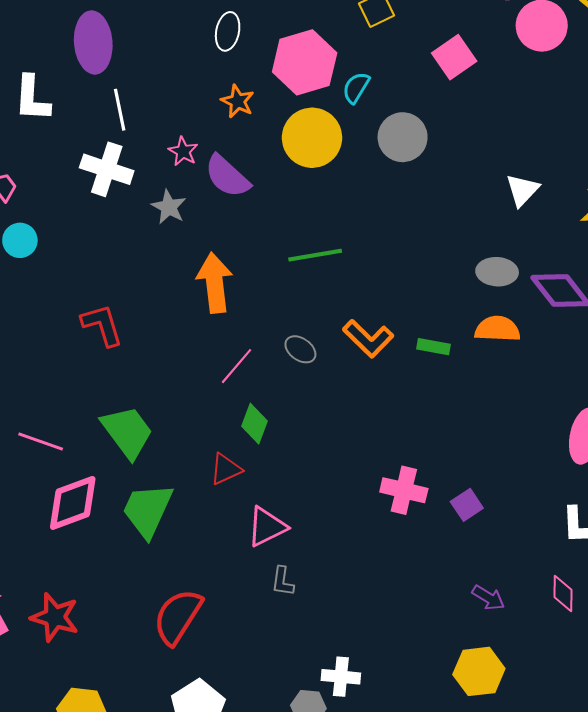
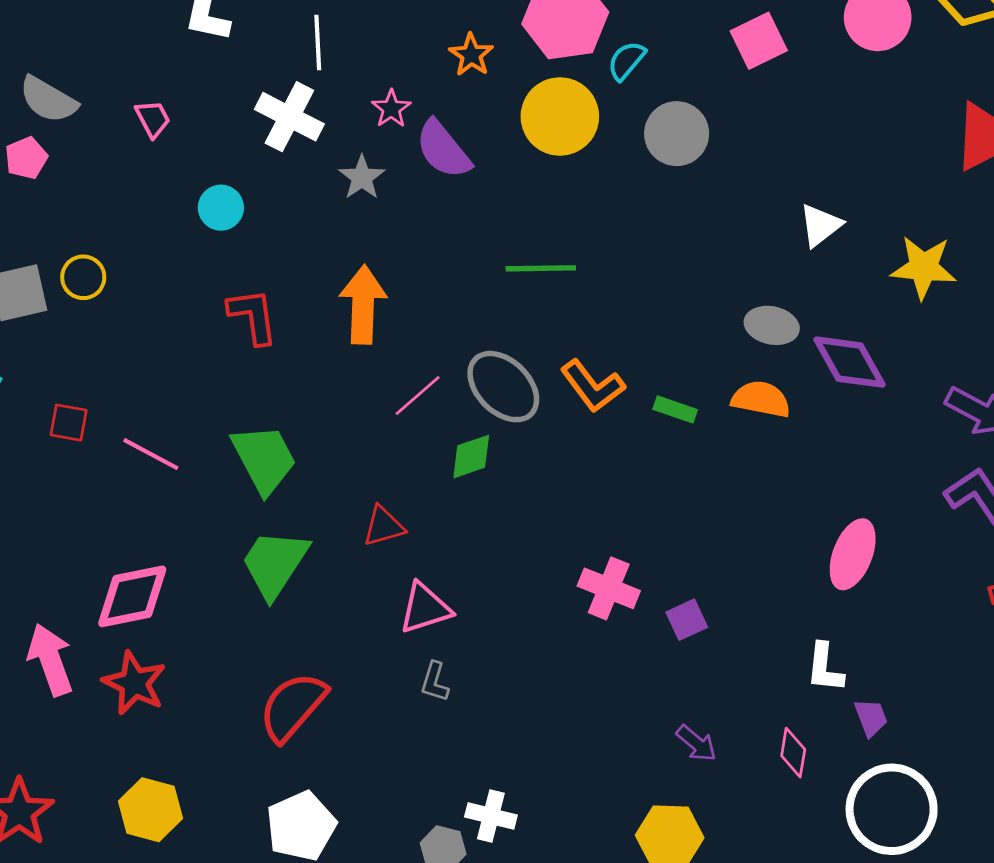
cyan circle: (20, 240) -> (221, 208), moved
orange arrow: (215, 283) -> (363, 305), moved
gray ellipse: (300, 349) -> (503, 387), size x1.8
green diamond: (255, 424) -> (471, 457), moved, turned 42
pink diamond: (73, 503) -> (132, 596), moved

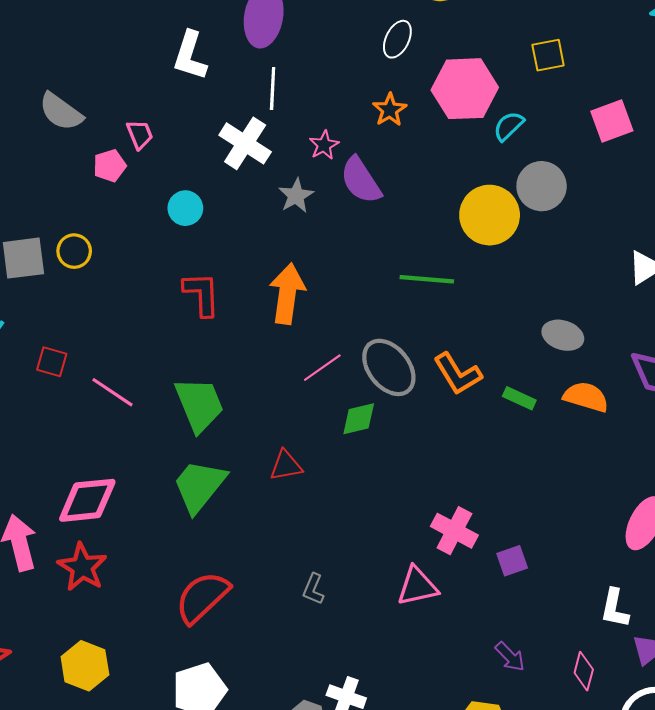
yellow circle: (560, 116) -> (490, 215), moved
pink pentagon: (26, 158) -> (110, 166), moved
gray ellipse: (772, 325) -> (563, 335), moved
pink triangle: (425, 608) -> (417, 586), moved

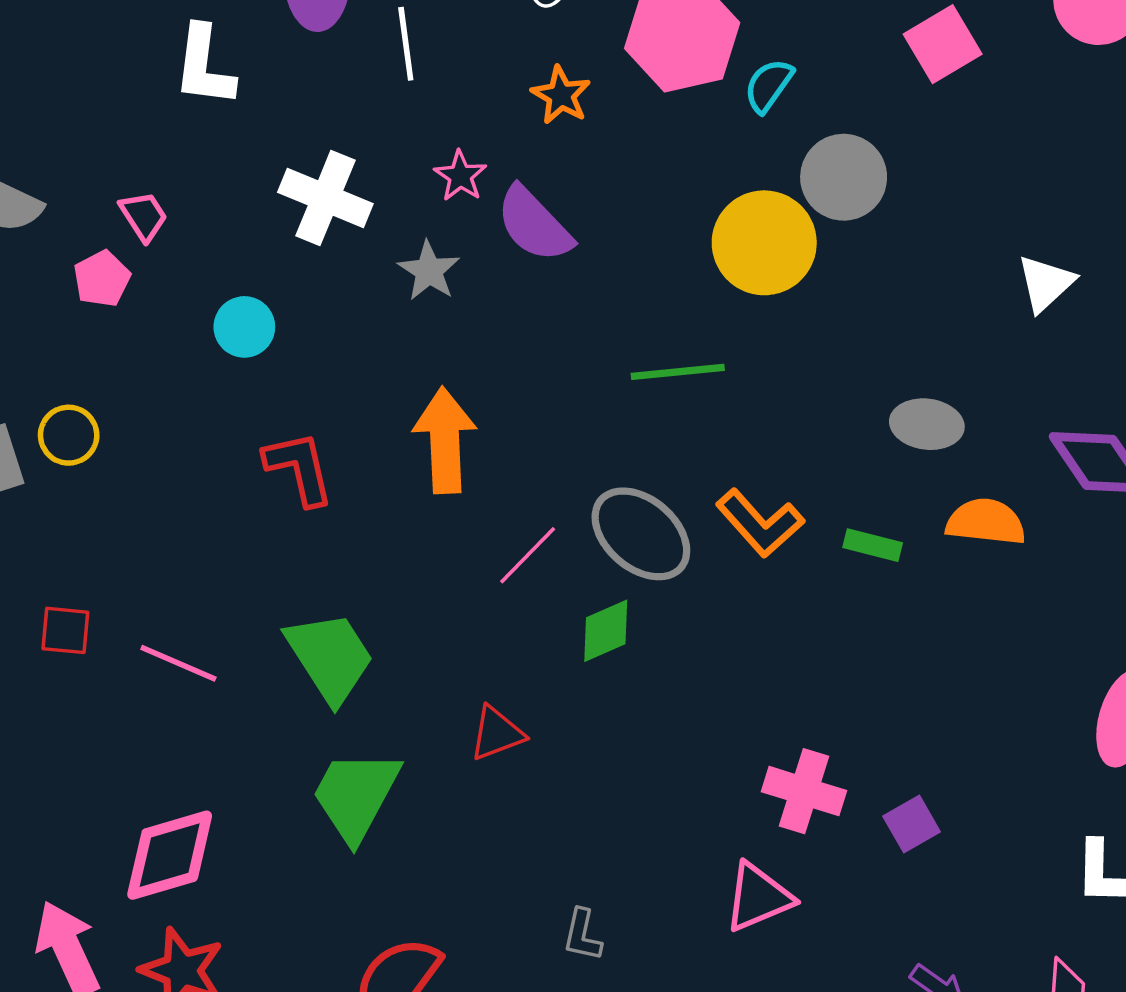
white line: (273, 89) -> (406, 44), moved

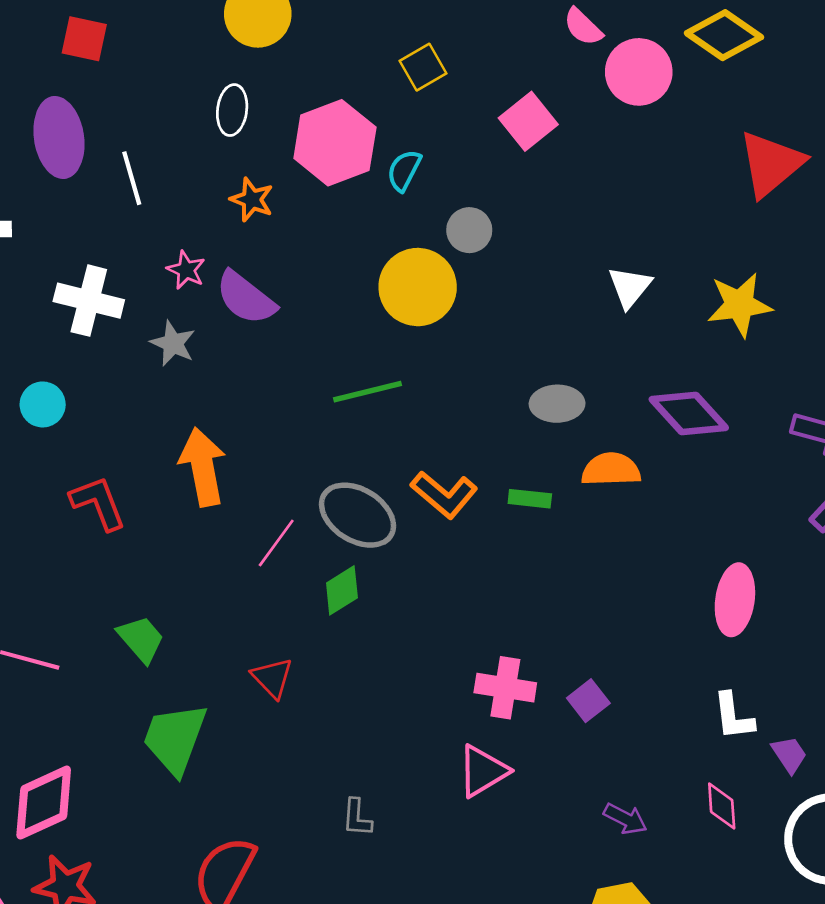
gray circle: (844, 177) -> (469, 230), size x0.7
green trapezoid: (330, 657) -> (141, 639), size x0.7
red triangle: (497, 733) -> (272, 678), turned -45

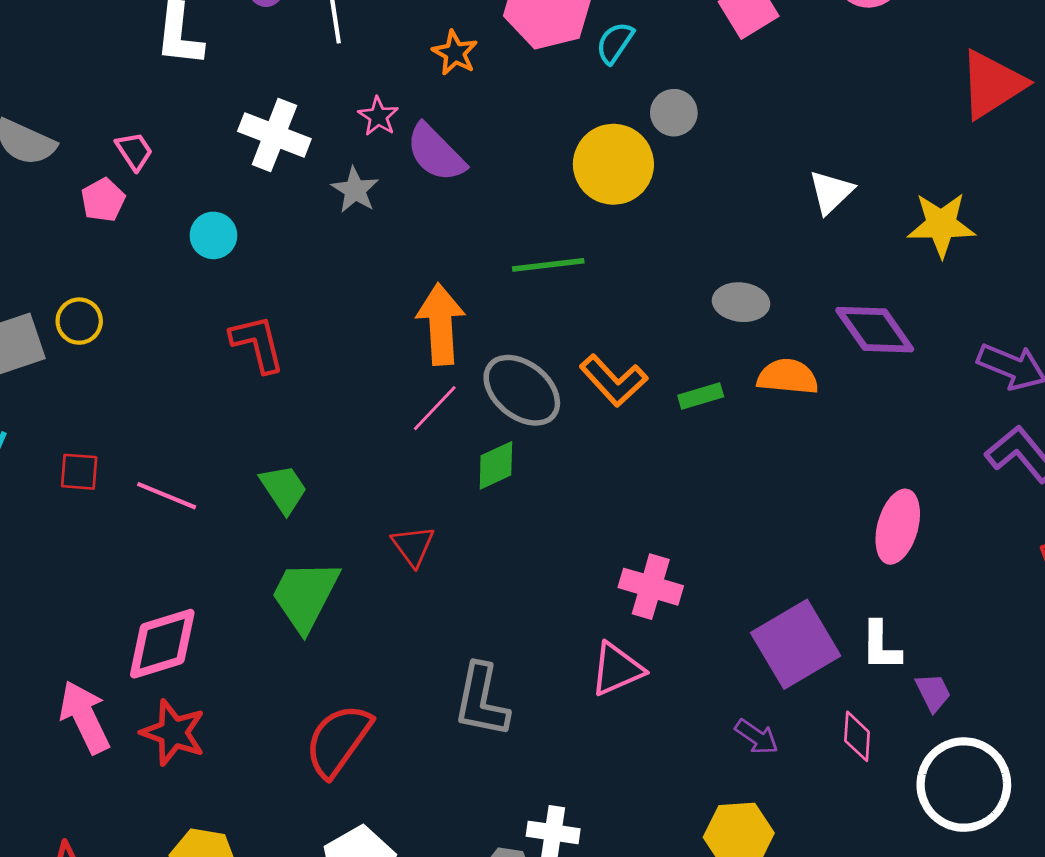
orange arrow: (203, 467) -> (441, 324), moved
green rectangle: (530, 499) -> (701, 396), turned -30
purple square: (588, 701) -> (796, 644), moved, size x2.0
gray L-shape: (357, 818) -> (481, 700), size x1.8

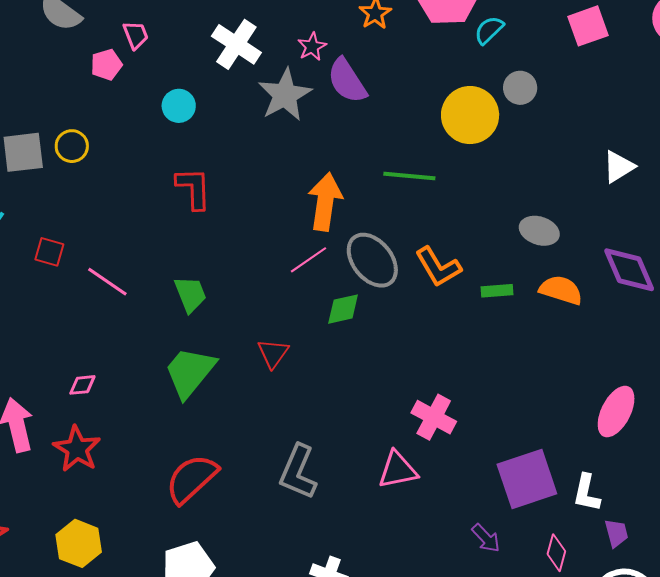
gray star: (355, 190) -> (285, 95), size x1.6
pink diamond: (162, 644) -> (82, 385), size x0.5

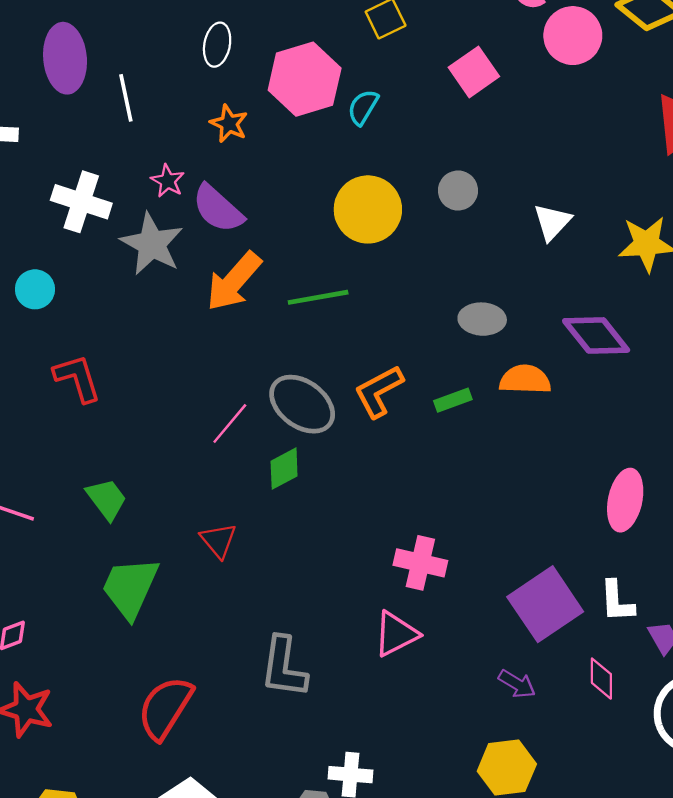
gray circle: (520, 88) -> (458, 191), moved
orange arrow: (325, 202) -> (234, 281), moved, turned -132
orange L-shape: (438, 267) -> (379, 391), turned 108

